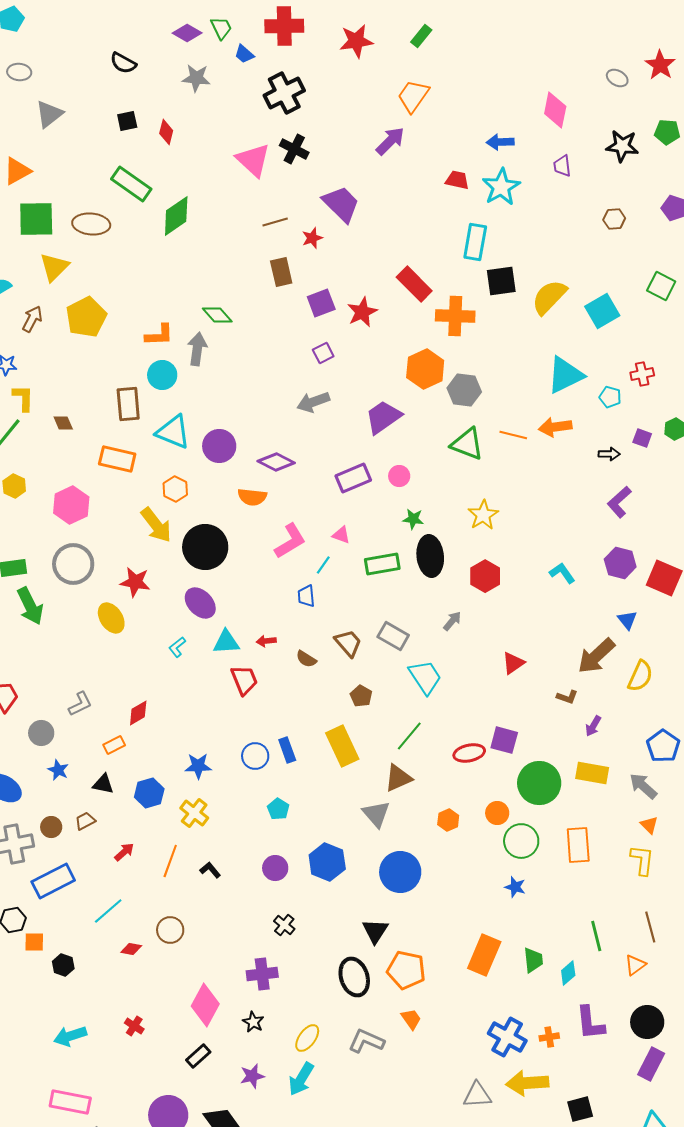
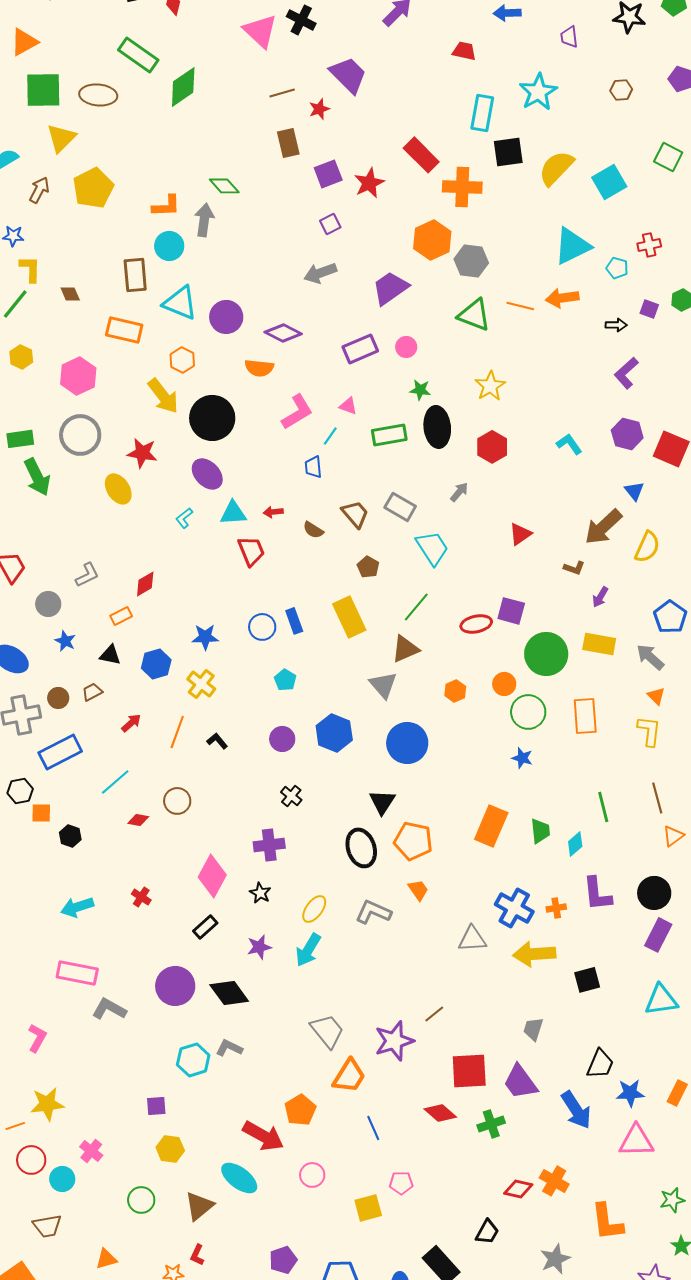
cyan star: (501, 187) -> (538, 92), moved
orange triangle: (635, 965) -> (673, 836), moved
gray triangle: (477, 1095) -> (472, 939), moved

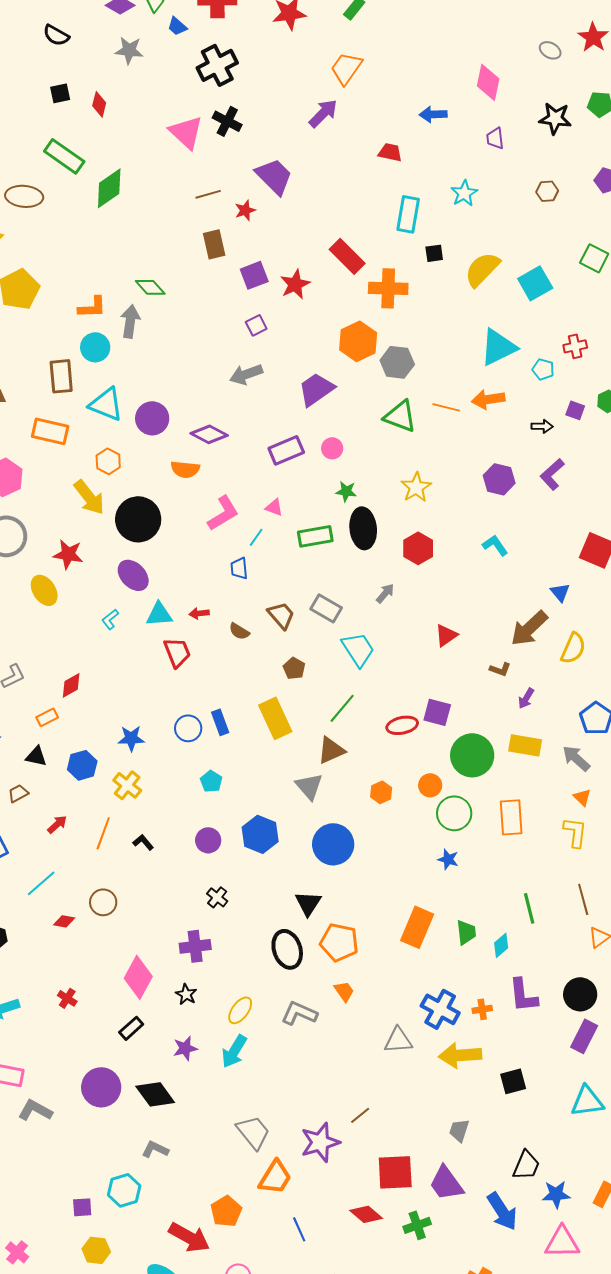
cyan star: (538, 92) -> (464, 193), size x0.7
black square: (508, 152) -> (434, 253), size x0.6
purple hexagon: (627, 434) -> (499, 479), moved
cyan hexagon: (193, 1060) -> (124, 1190), moved

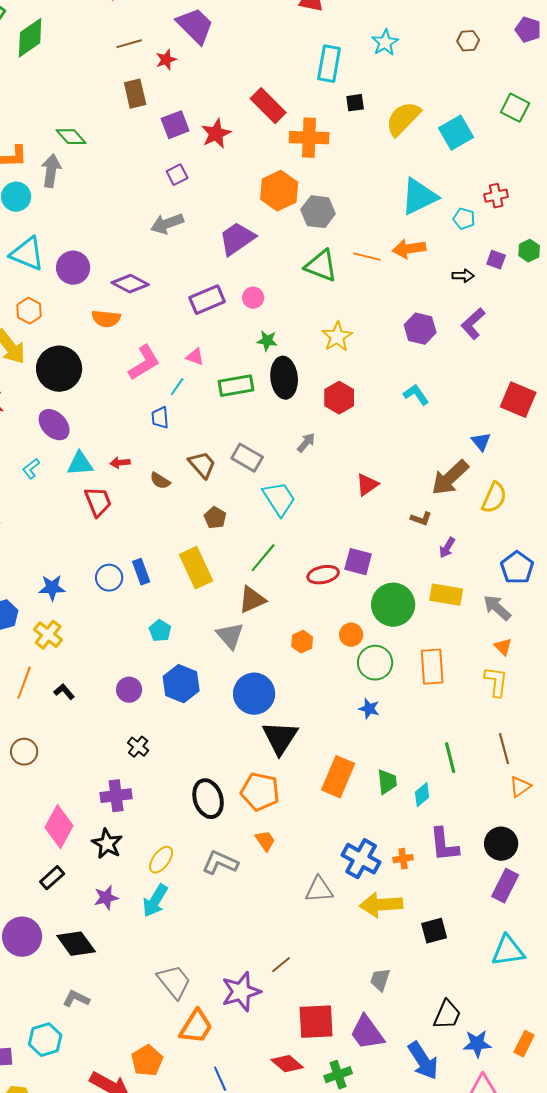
cyan pentagon: (211, 781) -> (160, 631), moved
black triangle: (308, 903) -> (280, 738), moved, size x1.4
black star: (186, 994) -> (107, 844), size x1.4

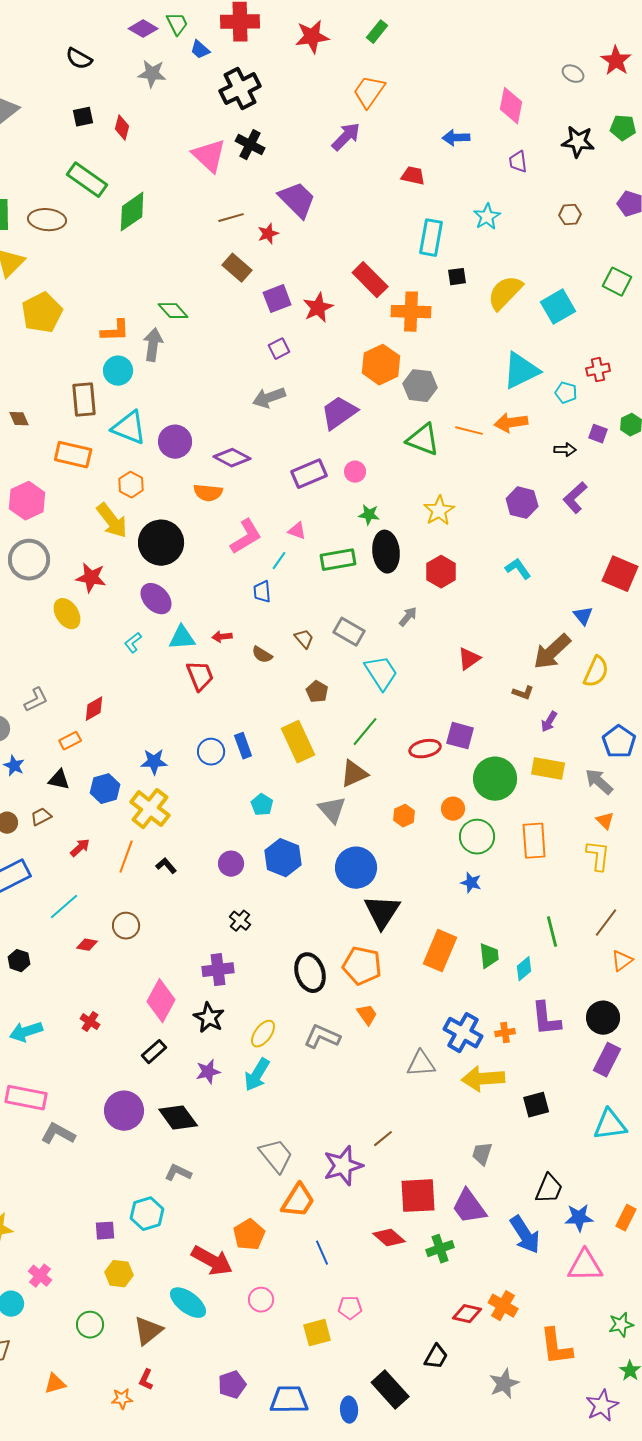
brown rectangle: (135, 94) -> (237, 268), turned -36
brown trapezoid: (202, 465) -> (304, 639), size x0.7
yellow cross: (48, 635) -> (150, 809), size x1.4
brown line: (504, 749) -> (606, 923), turned 52

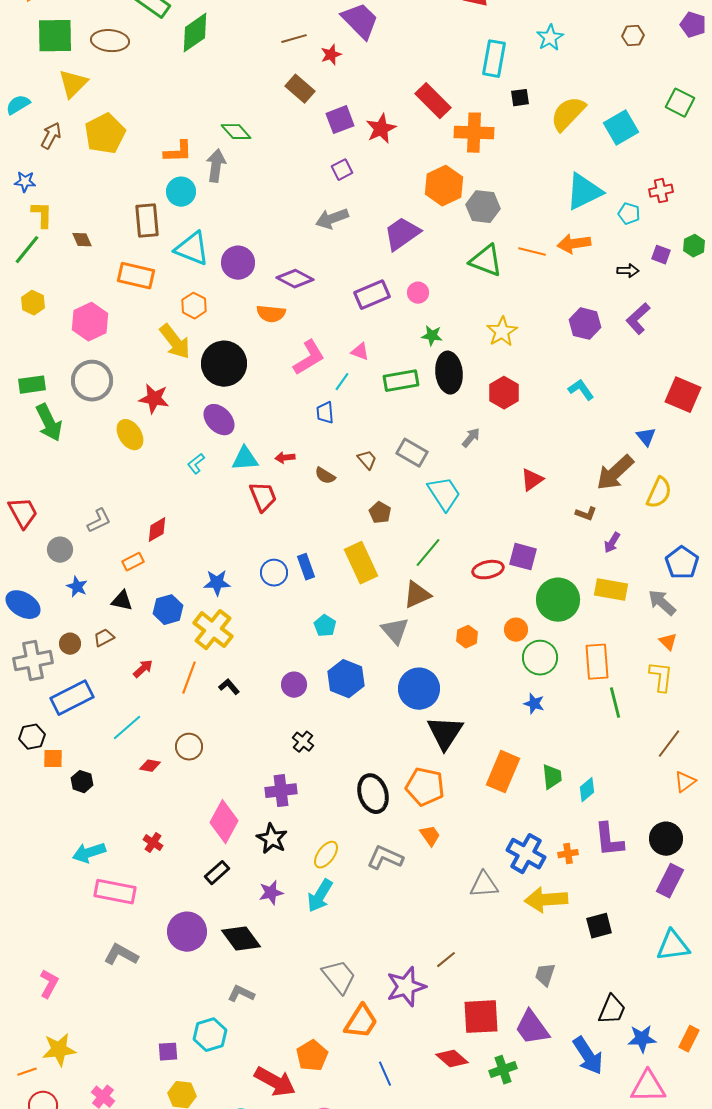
green line: (552, 932) -> (615, 703), moved
pink rectangle: (26, 1098) -> (115, 892), moved

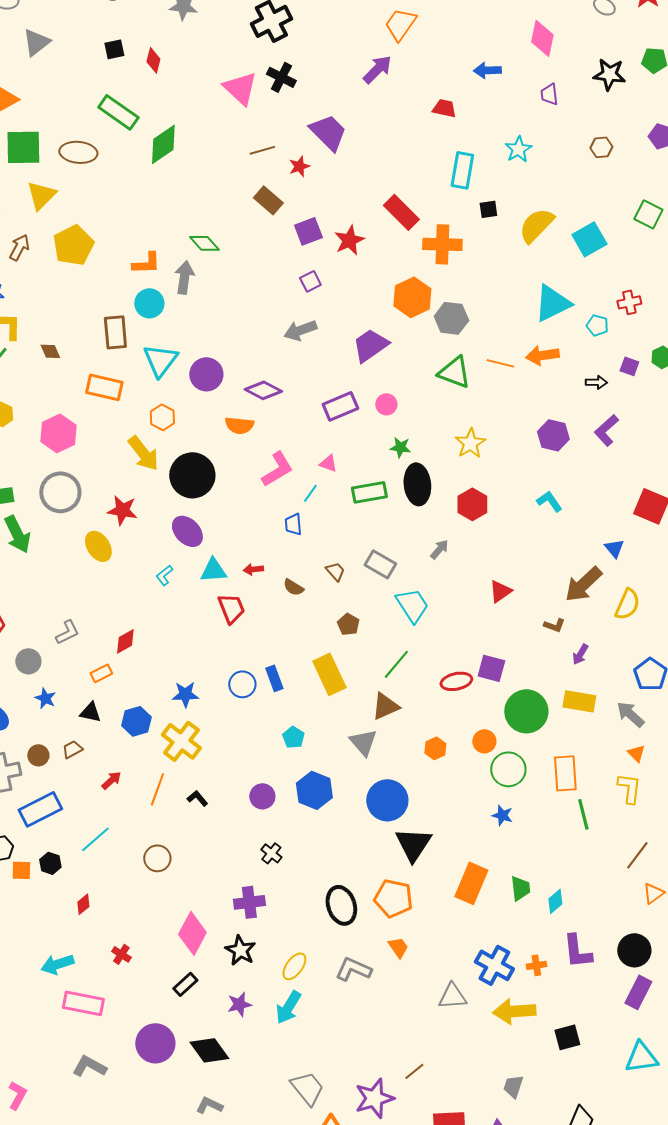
cyan triangle: (192, 249) -> (160, 360), turned 45
red diamond: (150, 766) -> (83, 904), moved, turned -50
black hexagon: (82, 782) -> (50, 863), moved

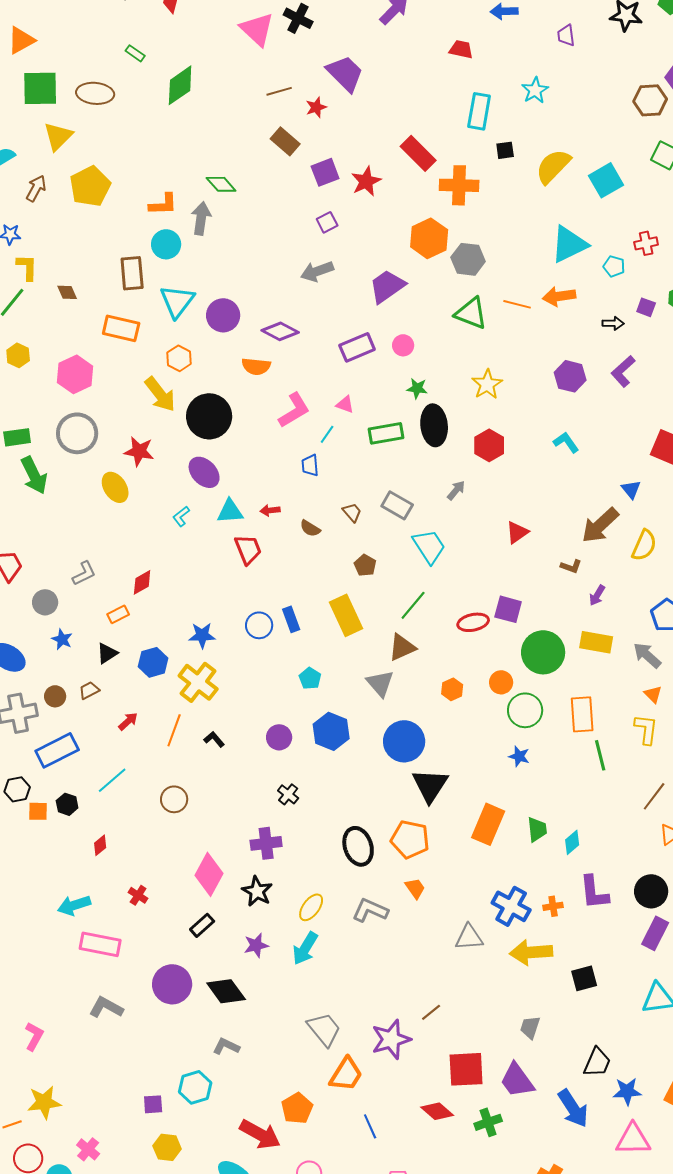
green rectangle: (118, 112) -> (135, 53), size x0.5
brown hexagon: (601, 147) -> (650, 100), moved, size x1.5
black triangle: (90, 712) -> (107, 653), turned -45

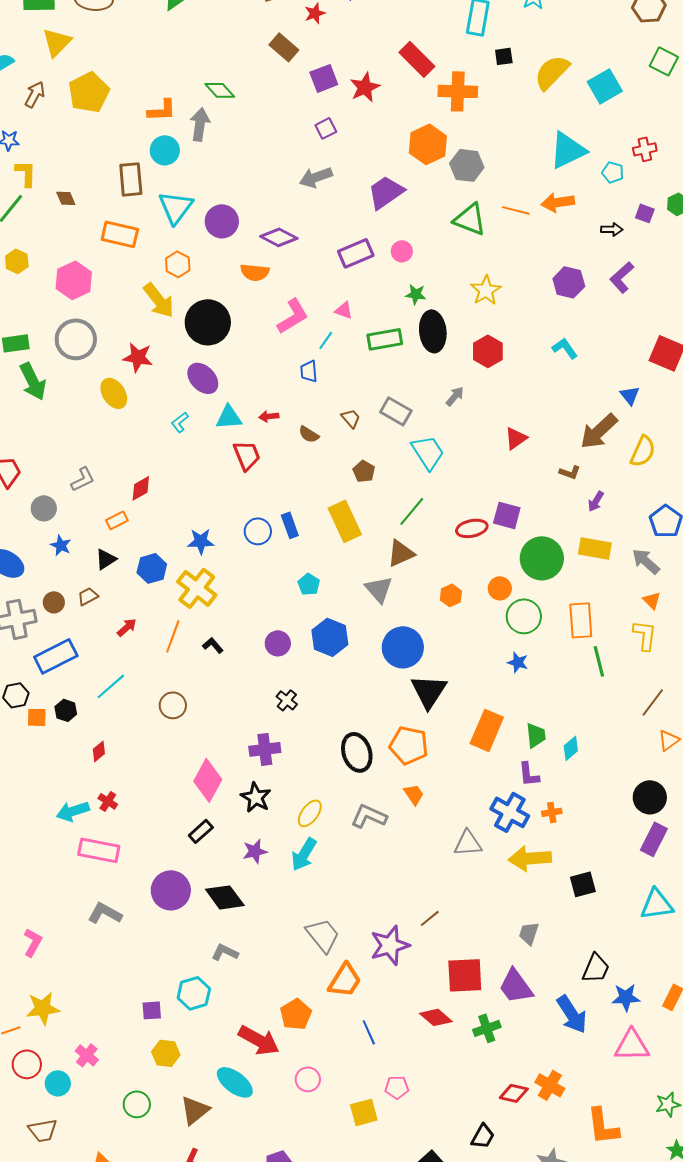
purple L-shape: (594, 892) -> (529, 774), moved, size x0.7
red cross: (138, 895) -> (108, 801), moved

